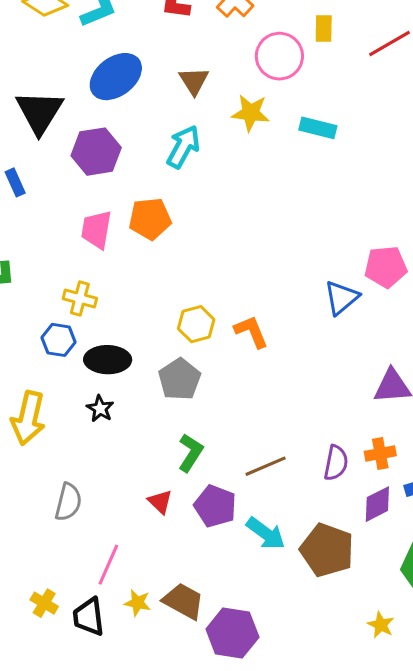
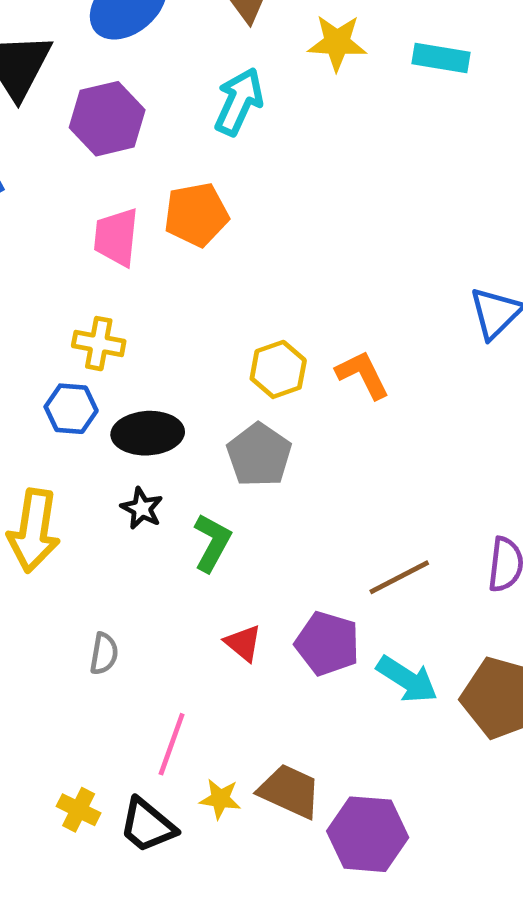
green L-shape: (191, 453) -> (212, 543), moved
gray semicircle: (68, 502) -> (104, 654), size x0.7
black trapezoid: (89, 617) -> (147, 825), turned -39

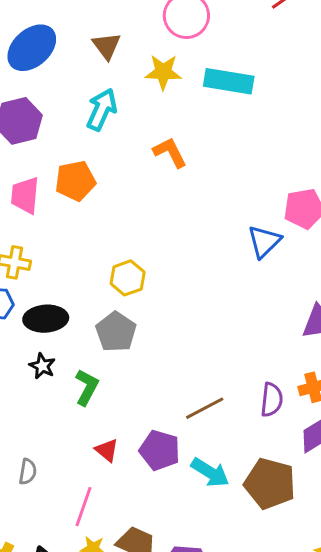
cyan rectangle: (441, 58) -> (229, 81), size x1.4
orange L-shape: (363, 375) -> (170, 152), moved
gray semicircle: (104, 654) -> (28, 472), moved
pink line: (172, 744) -> (84, 507), moved

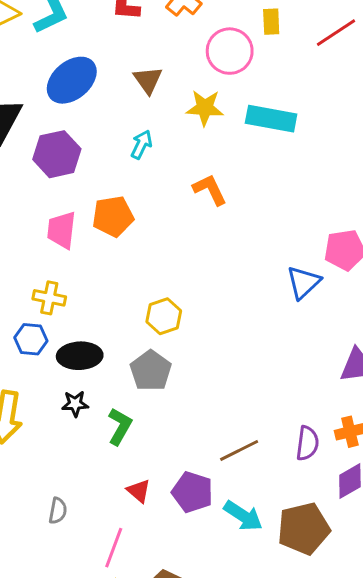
cyan arrow: (102, 110) -> (141, 145), size x0.7
black star: (42, 366) -> (75, 404), turned -30
brown pentagon: (270, 484) -> (304, 529), turned -30

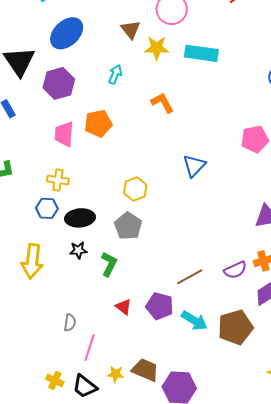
brown triangle: (148, 80) -> (131, 30), moved
blue triangle: (303, 282) -> (194, 166), moved
purple semicircle: (307, 443) -> (235, 270), turned 60
pink line: (114, 548) -> (90, 348), moved

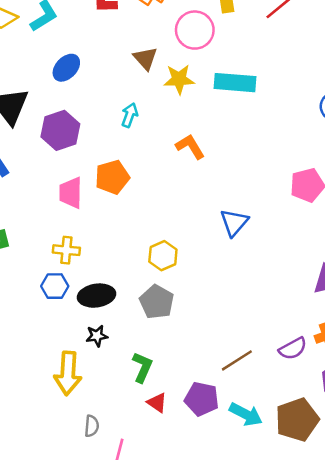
blue ellipse: (67, 33) -> (66, 68), size x0.7
yellow arrow: (32, 261) -> (68, 373), moved
green L-shape: (109, 264) -> (142, 367), moved

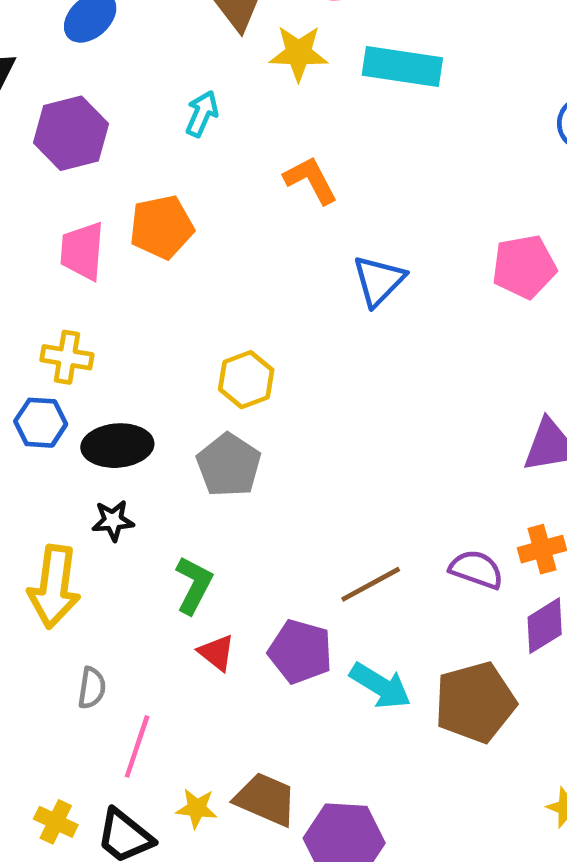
blue triangle: (234, 222) -> (379, 281), moved
purple semicircle: (293, 349) -> (476, 569), turned -136

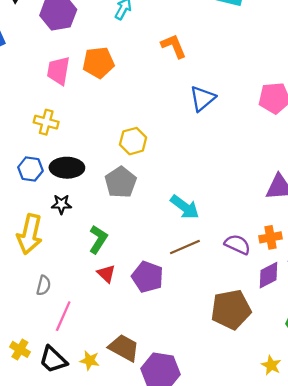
blue hexagon: (41, 423) -> (30, 169), moved
cyan arrow: (380, 686) -> (185, 207), moved
yellow star: (197, 808) -> (90, 360), moved

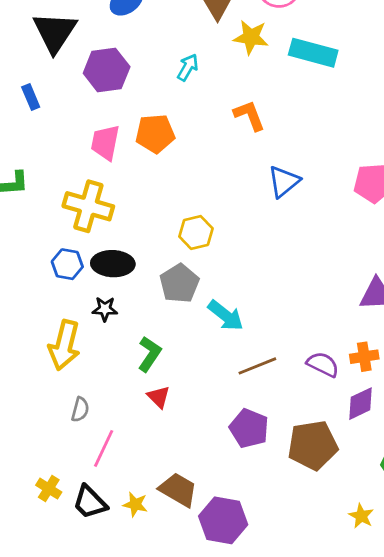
yellow cross: (46, 122) -> (88, 206), size x1.6
cyan arrow: (185, 207) -> (226, 316), moved
purple pentagon: (147, 277) -> (249, 428), moved

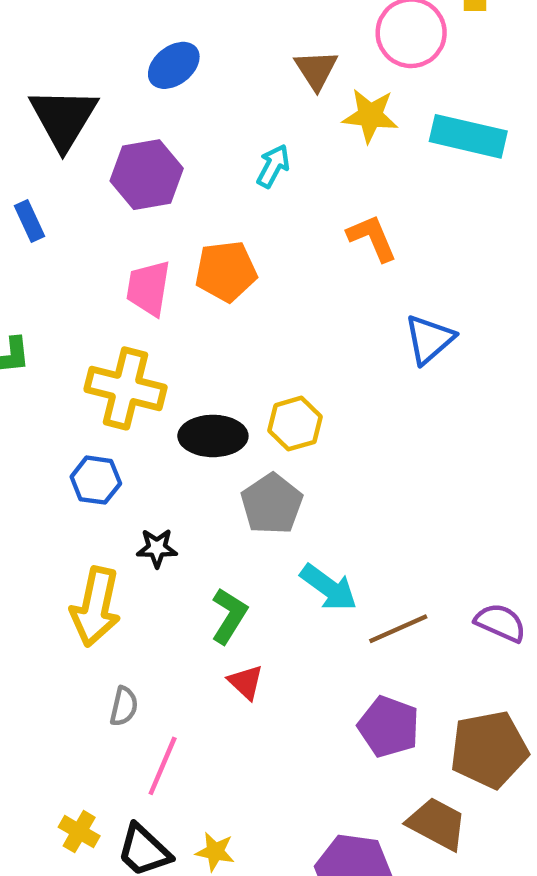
black ellipse: (113, 264) -> (213, 436), moved
cyan arrow: (226, 316) -> (329, 588), moved
brown trapezoid: (178, 490) -> (437, 824), moved

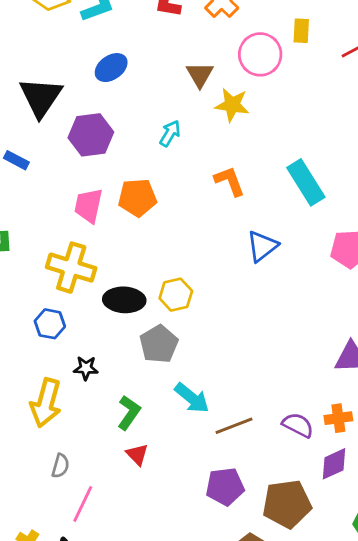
cyan rectangle: (468, 136) -> (306, 182), moved, turned 42
blue rectangle: (30, 221) -> (16, 160), turned -40
purple pentagon: (389, 727) -> (225, 487), turned -30

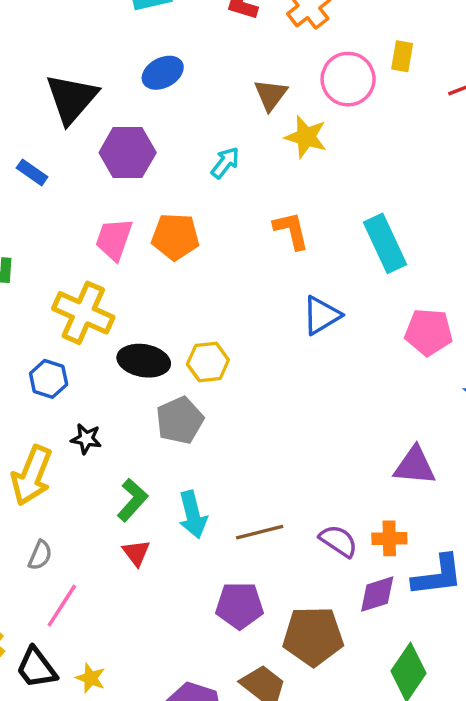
cyan arrow: (192, 398) -> (193, 515), moved, turned 30

